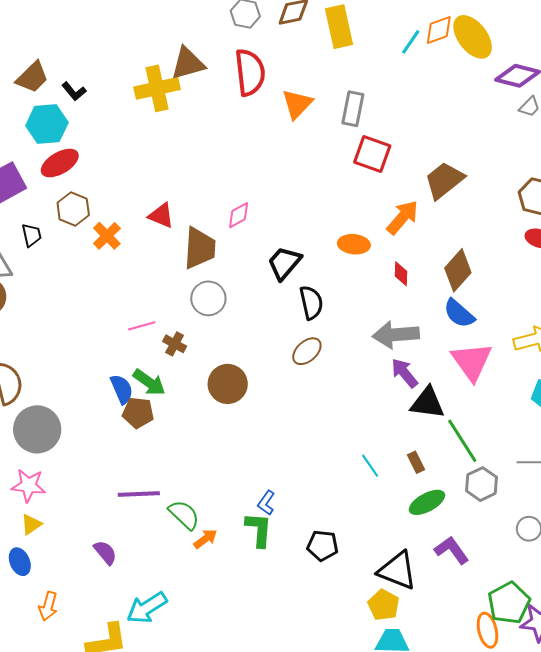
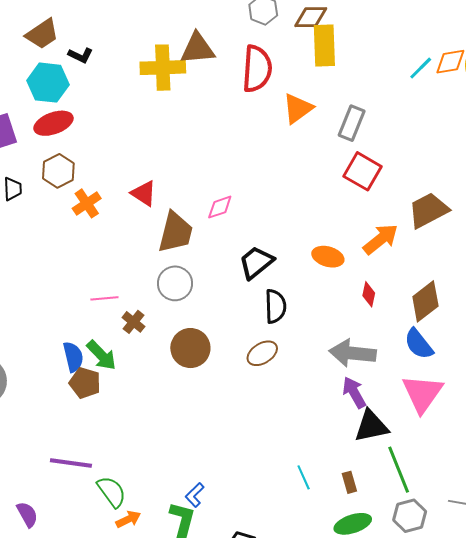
yellow rectangle: (339, 27) -> (324, 46), moved
black L-shape: (74, 91) -> (81, 55), turned -35
brown circle: (228, 384) -> (190, 348), moved
black triangle: (427, 403) -> (371, 426), turned -30

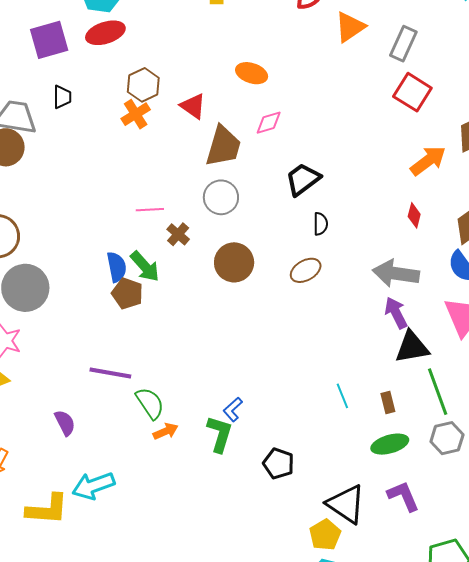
brown hexagon: (58, 171) -> (143, 85), moved
orange ellipse: (328, 257) -> (252, 73), moved
black semicircle: (275, 306) -> (320, 224), size x0.7

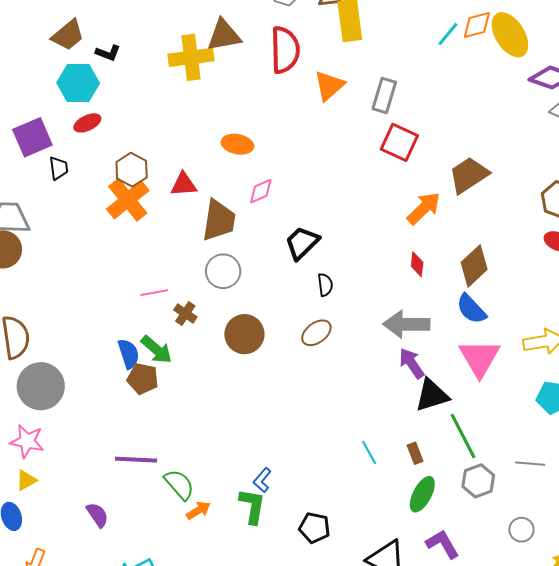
red ellipse: (105, 33) -> (87, 123), size x0.7
black trapezoid: (62, 97) -> (59, 168), moved
red triangle: (193, 106) -> (184, 184), turned -32
orange cross: (136, 114) -> (128, 200), size x1.5
green ellipse: (390, 444) -> (422, 494), turned -39

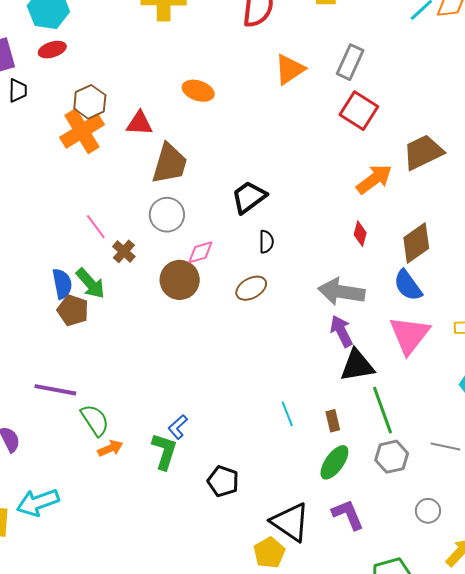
orange triangle: (329, 86) -> (290, 69), moved
pink diamond: (261, 191) -> (200, 252), moved
pink line: (154, 293) -> (96, 227), turned 56

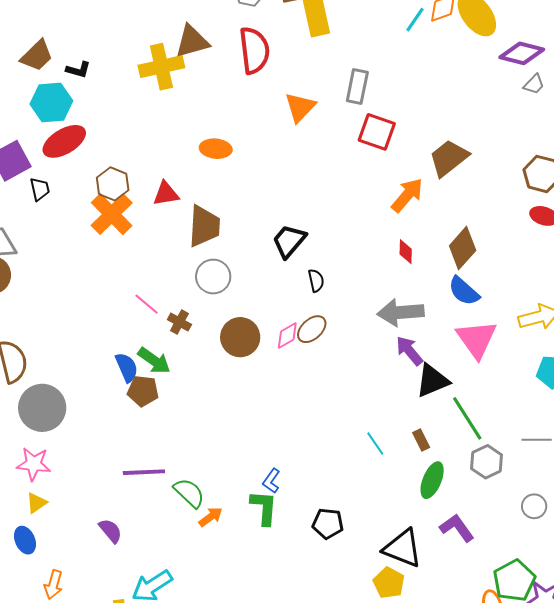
red ellipse: (52, 50) -> (64, 141), size x1.6
pink diamond: (200, 252) -> (287, 336), moved

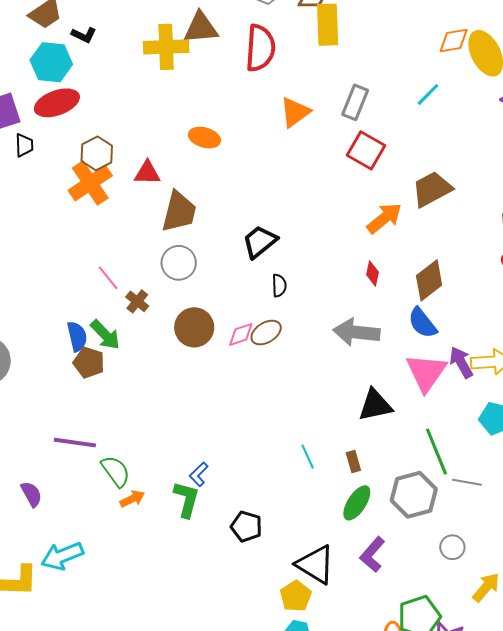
cyan line: (415, 20) -> (428, 94), moved
purple arrow: (409, 351) -> (461, 362), moved
green line: (467, 418) -> (437, 452), moved
gray hexagon: (487, 462) -> (414, 495), size x1.4
purple L-shape: (457, 528) -> (372, 554), turned -114

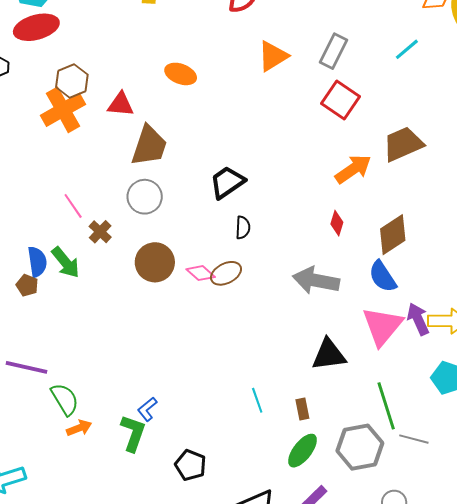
pink diamond: (241, 334) -> (201, 273), turned 56
brown pentagon: (89, 363) -> (27, 285), moved, size x0.7

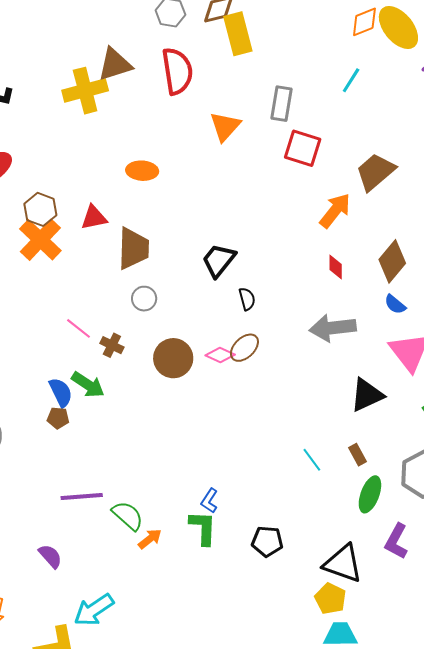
gray circle: (145, 197) -> (144, 299), size x0.7
blue semicircle: (383, 276) -> (395, 304), size x0.7

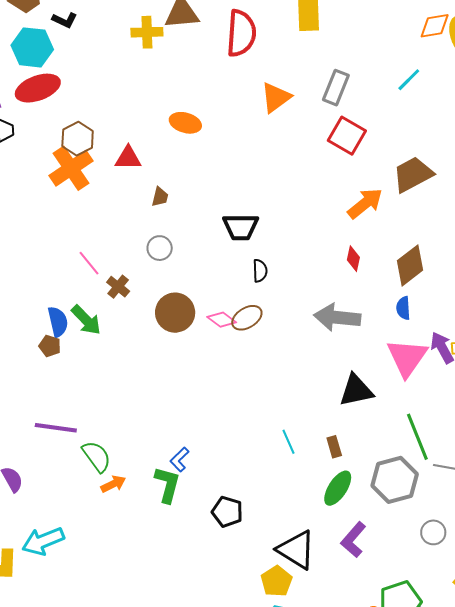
yellow cross: (85, 91) -> (147, 32), size x0.7
brown trapezoid: (133, 249) -> (160, 197), size x0.5
black trapezoid: (219, 260) -> (241, 227), turned -141
blue semicircle: (395, 304) -> (403, 308), turned 35

